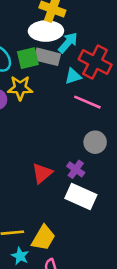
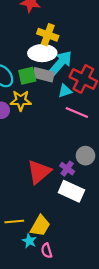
cyan arrow: (68, 43) -> (61, 63), size x1.4
gray circle: (95, 142) -> (85, 156), moved
red triangle: (42, 173) -> (39, 172), size x1.4
cyan star: (20, 256) -> (29, 241), moved

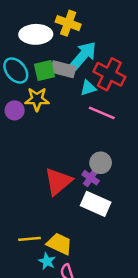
white ellipse: (42, 53) -> (36, 34), moved
gray circle: (85, 156) -> (101, 163), moved
yellow trapezoid: (40, 226) -> (59, 244), turned -95

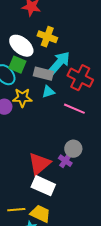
white ellipse: (36, 34) -> (21, 46), turned 40
green square: (44, 71) -> (17, 65), moved, turned 36
cyan triangle: (88, 88) -> (48, 92), moved
white rectangle: (96, 204) -> (43, 186), moved

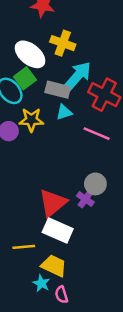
green square: (17, 65) -> (25, 78), turned 30
yellow line: (16, 210) -> (24, 247), moved

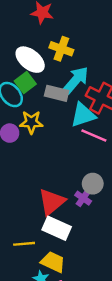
cyan triangle: (64, 112) -> (83, 115), moved, size x1.6

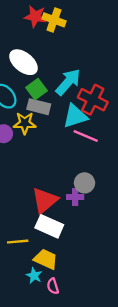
yellow cross: (61, 49) -> (54, 20), moved
green square: (25, 82) -> (36, 89), moved
gray rectangle: (57, 93) -> (39, 107), moved
purple cross: (83, 198) -> (75, 197), turned -35

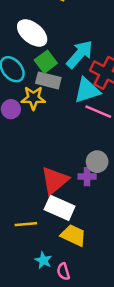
yellow trapezoid: (46, 259) -> (73, 235), moved

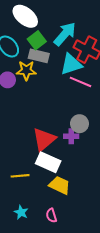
cyan star: (43, 260) -> (21, 212), moved

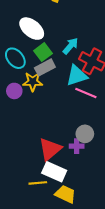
cyan arrow: (65, 34) -> (71, 46), size x0.7
gray rectangle: (39, 56) -> (45, 67), turned -42
yellow line: (20, 176) -> (38, 183), moved

